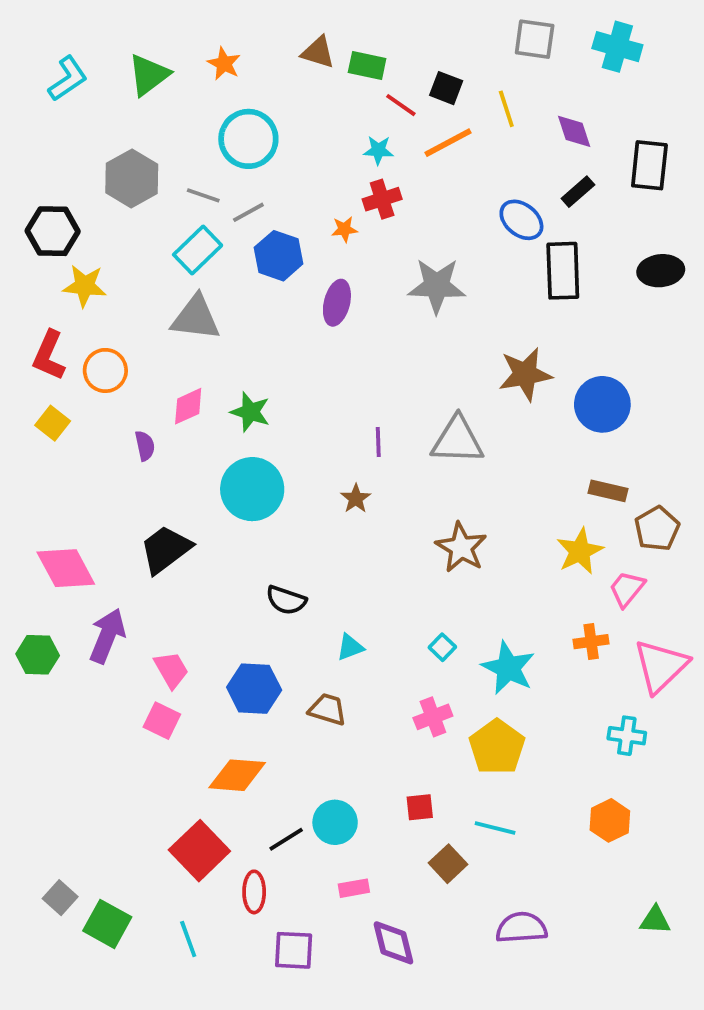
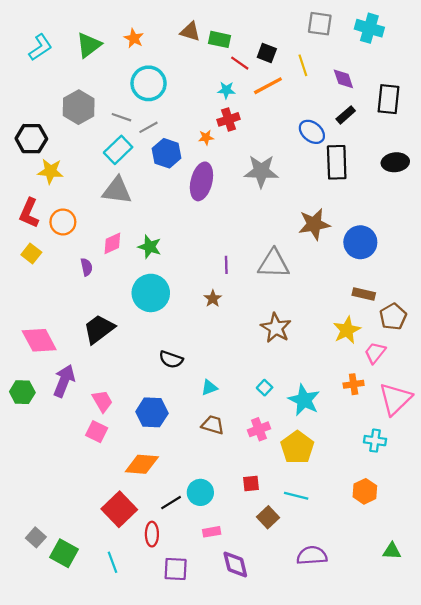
purple ellipse: (337, 303) -> (201, 181), size x1.4
brown trapezoid: (328, 709) -> (213, 425), moved

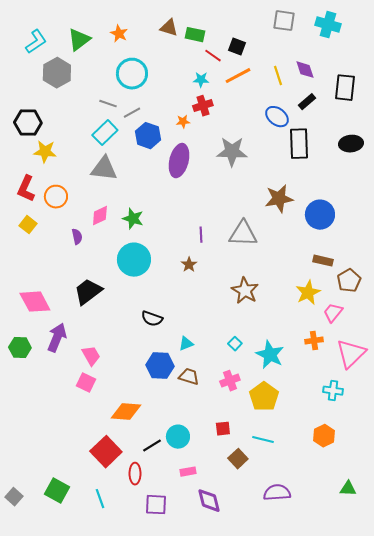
yellow line: (303, 65) -> (278, 76), moved
gray hexagon: (79, 107) -> (57, 73), moved
blue hexagon: (152, 412) -> (160, 366), moved
gray square: (36, 537) -> (14, 497), moved

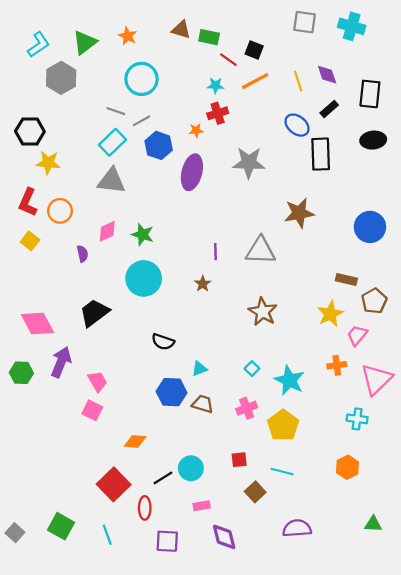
black ellipse: (351, 144) -> (373, 140), moved
blue circle: (320, 215) -> (370, 227), moved
orange diamond: (126, 412) -> (135, 441), size x0.7

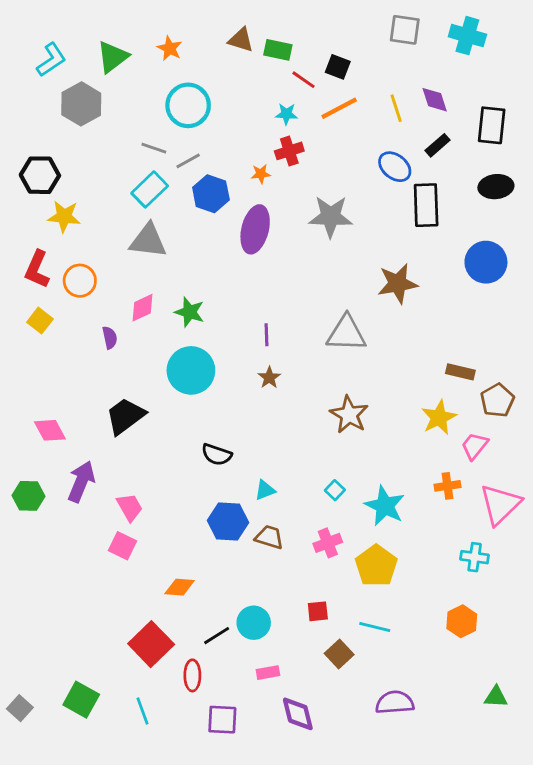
blue circle: (370, 227) -> (486, 262), moved
purple line: (216, 252) -> (266, 335), moved
pink diamond: (37, 323) -> (50, 430), size x0.7

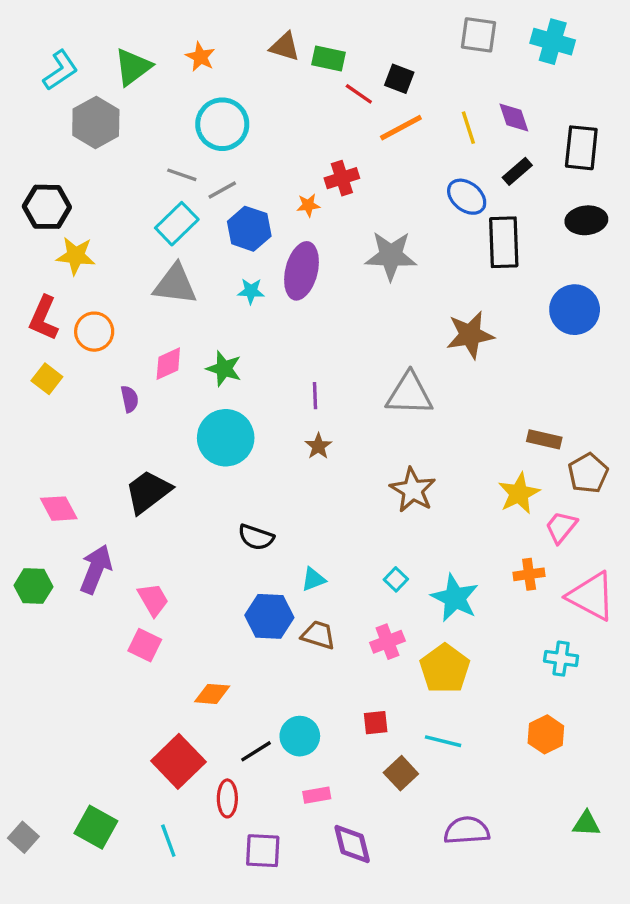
cyan star: (286, 114) -> (251, 291), moved
pink triangle: (500, 504) -> (591, 596), turned -48

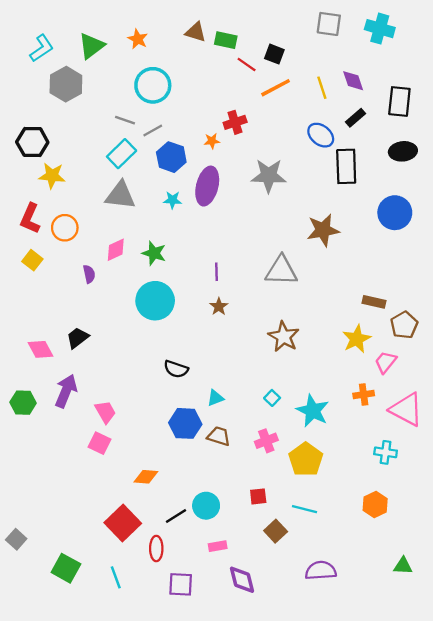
black trapezoid: (148, 492) -> (78, 338), moved, size x0.7
gray square: (23, 837) -> (16, 539), moved

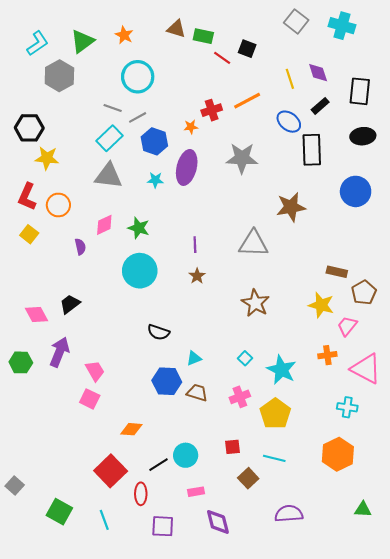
gray square: (329, 24) -> (296, 21), turned 30
orange line: (276, 88) -> (247, 101), moved
yellow star: (357, 339) -> (321, 305), turned -30
orange hexagon: (375, 505) -> (338, 454), size x1.4

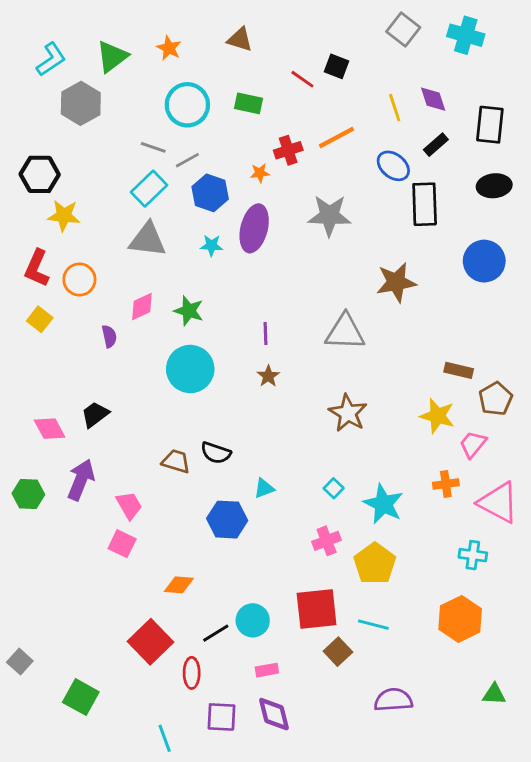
green rectangle: (203, 36) -> (248, 103), moved
brown trapezoid: (197, 393) -> (176, 461), moved
red square: (233, 447) -> (317, 609), size x2.0
cyan line: (104, 520) -> (165, 738), moved
purple diamond: (218, 522) -> (274, 714), moved

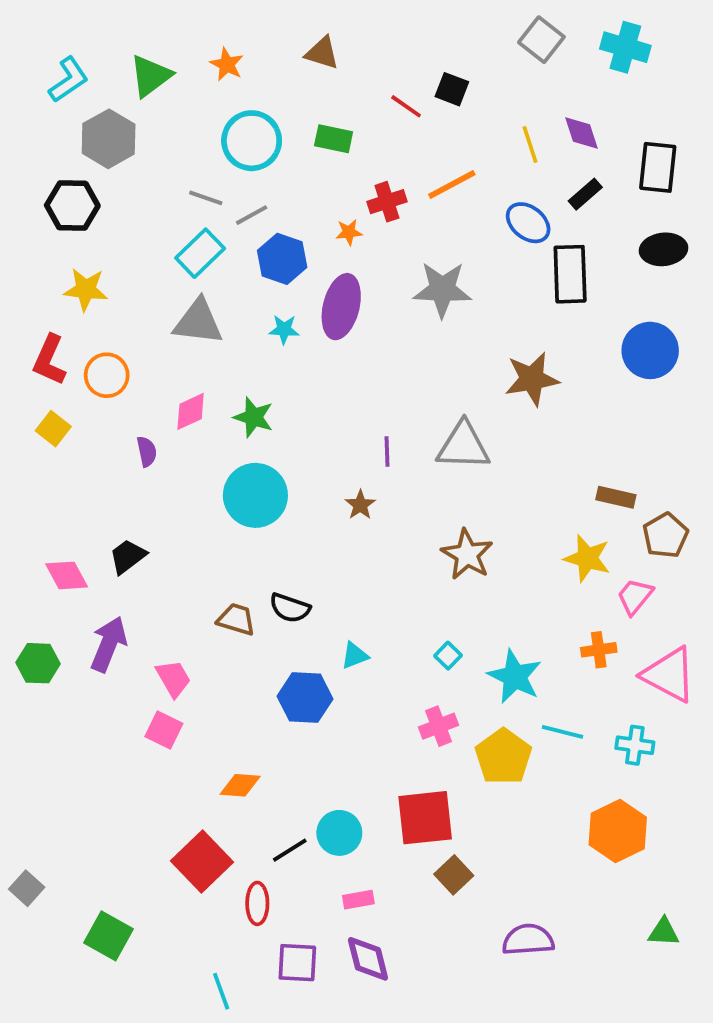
black hexagon: (40, 174) -> (72, 206), moved
purple line: (265, 333) -> (387, 452), moved
cyan line: (373, 625) -> (562, 732), moved

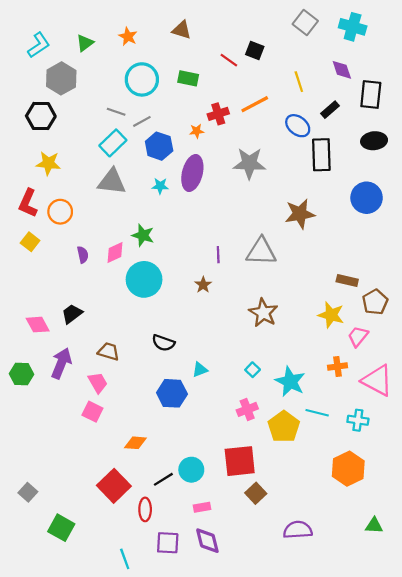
green triangle: (151, 76) -> (85, 43), size x0.7
purple diamond: (582, 133) -> (342, 70), moved
pink diamond: (191, 411) -> (115, 253), moved
brown trapezoid: (236, 619) -> (109, 351), moved
gray square: (27, 888) -> (28, 492), moved

